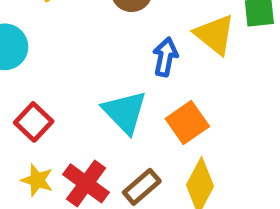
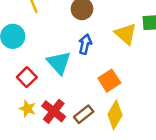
blue arrow: (165, 57) -> (85, 44), moved
cyan triangle: (125, 112) -> (59, 63), moved

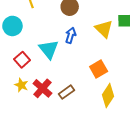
orange square: (109, 81) -> (99, 69), moved
yellow diamond: (115, 115) -> (108, 95), moved

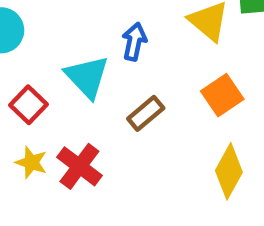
orange square: (99, 69) -> (222, 95), moved
brown rectangle: (66, 92) -> (146, 113), moved

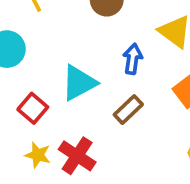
blue arrow: (134, 42) -> (133, 59), moved
cyan triangle: (87, 77) -> (79, 83), turned 48

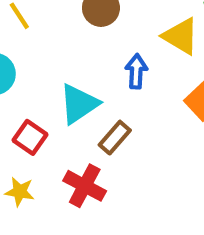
brown rectangle: (128, 110) -> (115, 138), moved
yellow star: (38, 155) -> (20, 192), moved

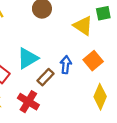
blue arrow: (136, 71) -> (66, 65), moved

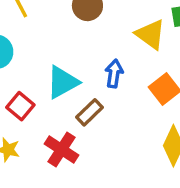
blue arrow: (66, 65) -> (114, 74), moved

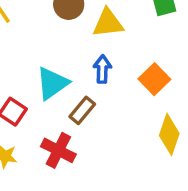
yellow triangle: (151, 34) -> (108, 23), moved, turned -36

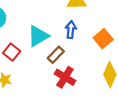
red cross: (58, 150) -> (65, 77), moved

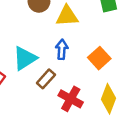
red cross: (65, 77) -> (71, 99), moved

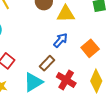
blue arrow: (62, 49) -> (60, 40), turned 35
cyan triangle: (25, 58) -> (33, 82), moved

